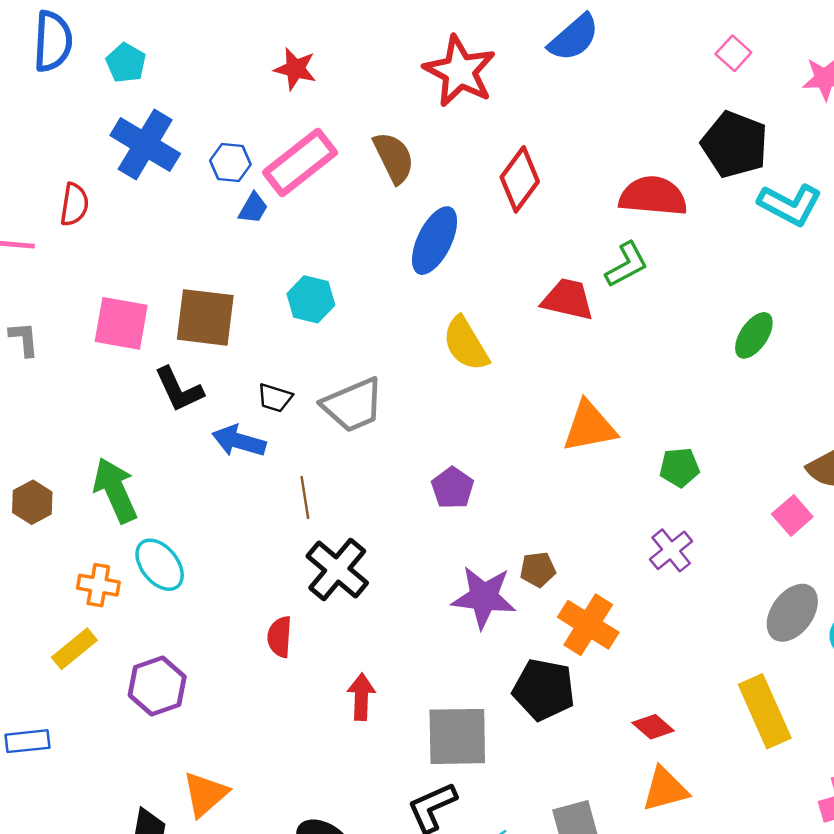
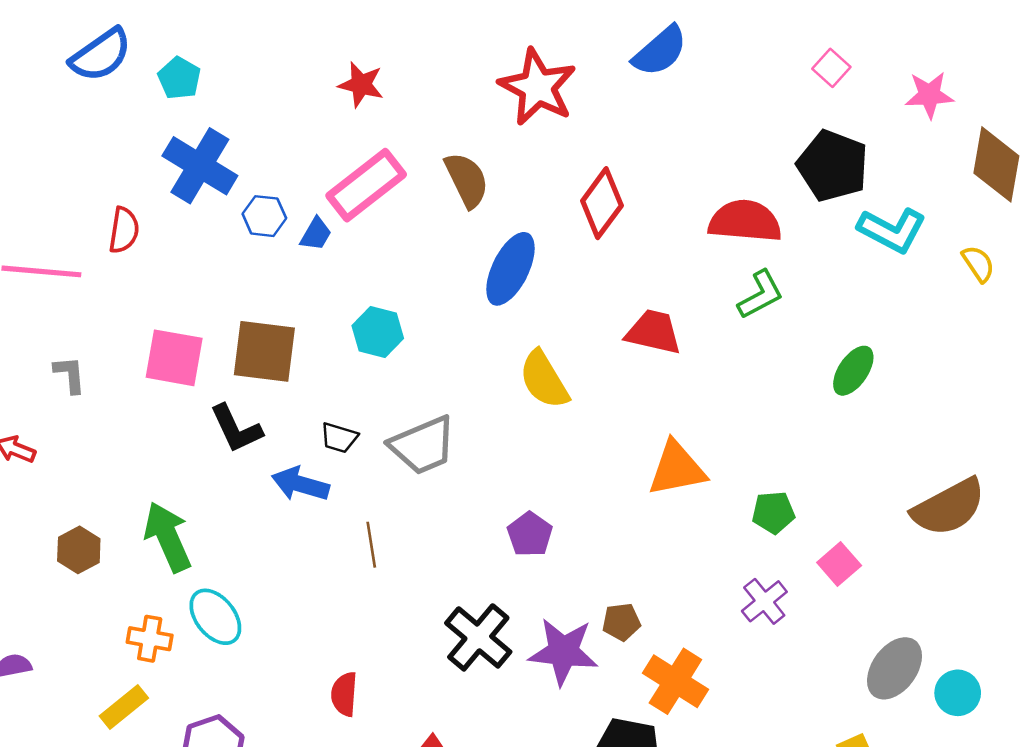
blue semicircle: (53, 41) -> (101, 55), turned 52
blue hexagon: (230, 163) -> (264, 216), moved
green L-shape: (627, 265) -> (760, 295), moved
pink square: (792, 515) -> (839, 564), moved
black cross: (337, 570) -> (478, 637), moved

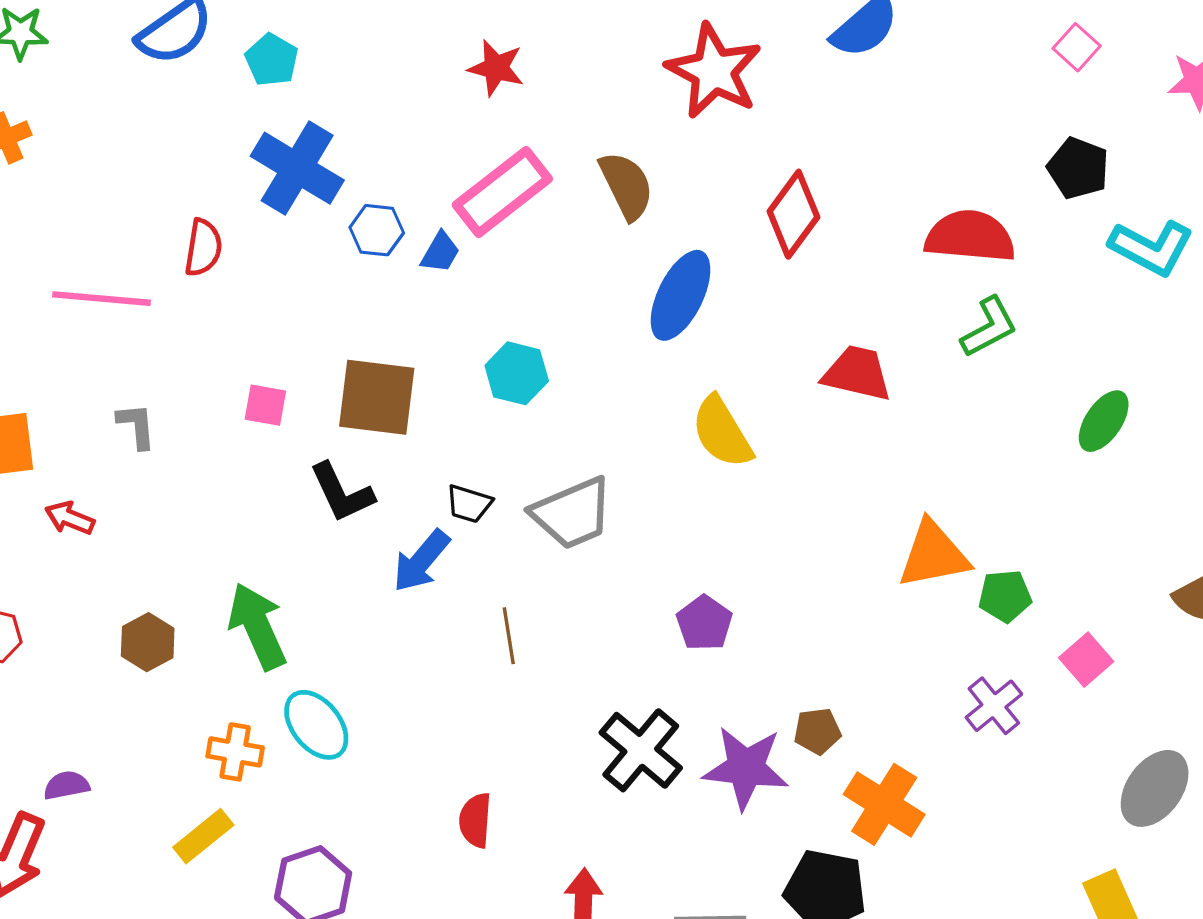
black pentagon: (833, 166) -> (1078, 168), size x0.7
pink square: (174, 358) -> (265, 405), size x0.6
orange triangle: (677, 469) -> (933, 555), moved
blue arrow: (300, 484) -> (421, 561), turned -66

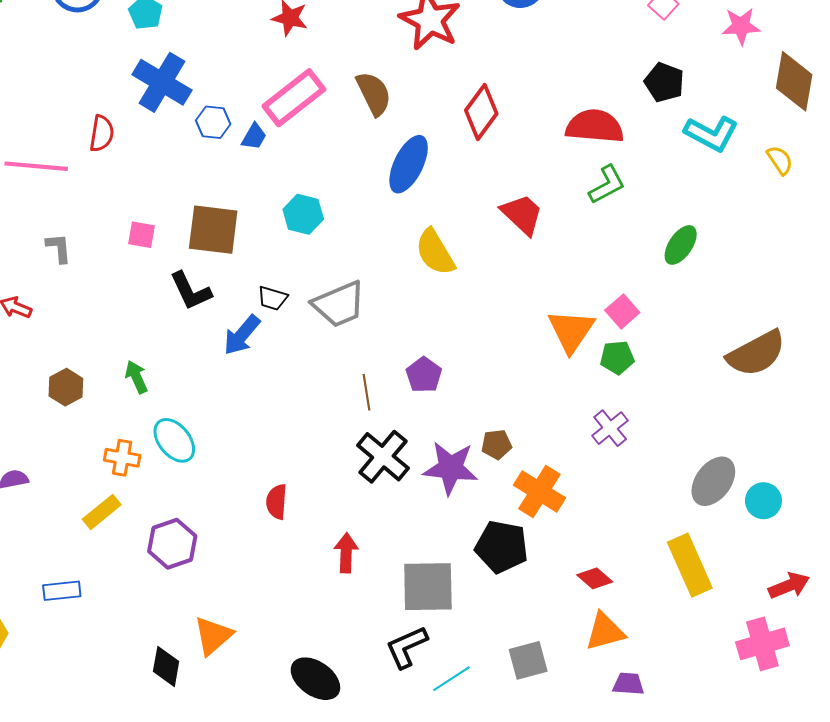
red trapezoid: (857, 373) -> (522, 214), turned 30
orange triangle: (933, 555) -> (571, 331), turned -45
green arrow: (257, 626) -> (136, 377), size x0.6
brown line: (509, 636) -> (367, 392), moved
pink square: (1086, 660) -> (622, 311), moved

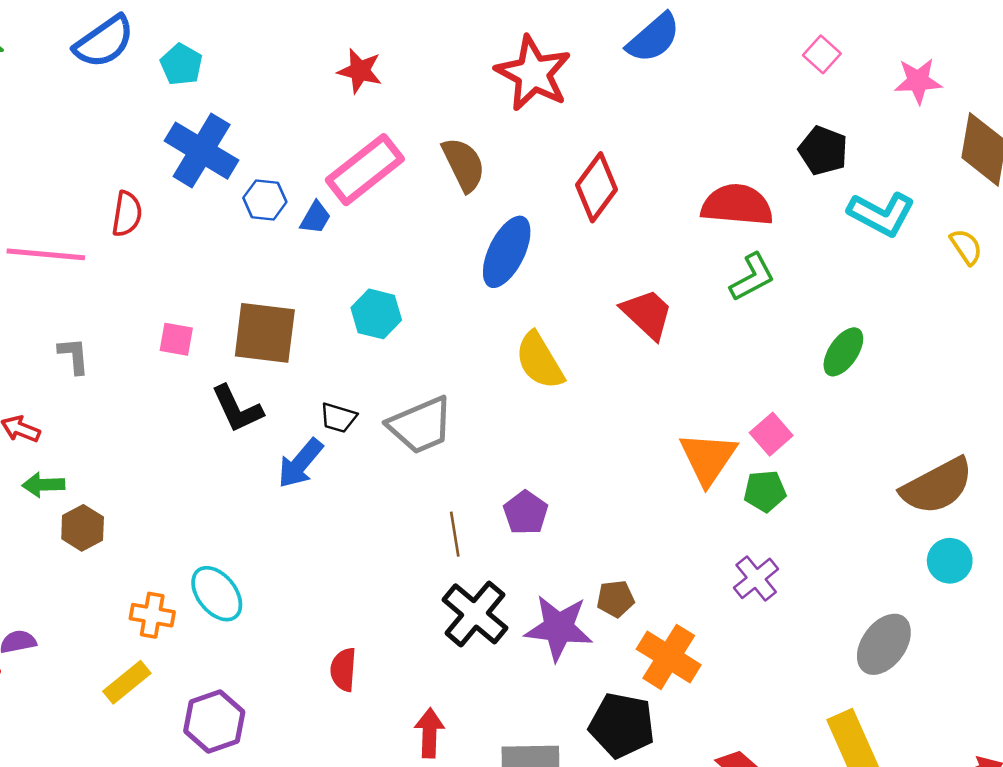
green arrow: (136, 377) -> (43, 485), moved, turned -68
cyan circle: (763, 501) -> (950, 561), moved

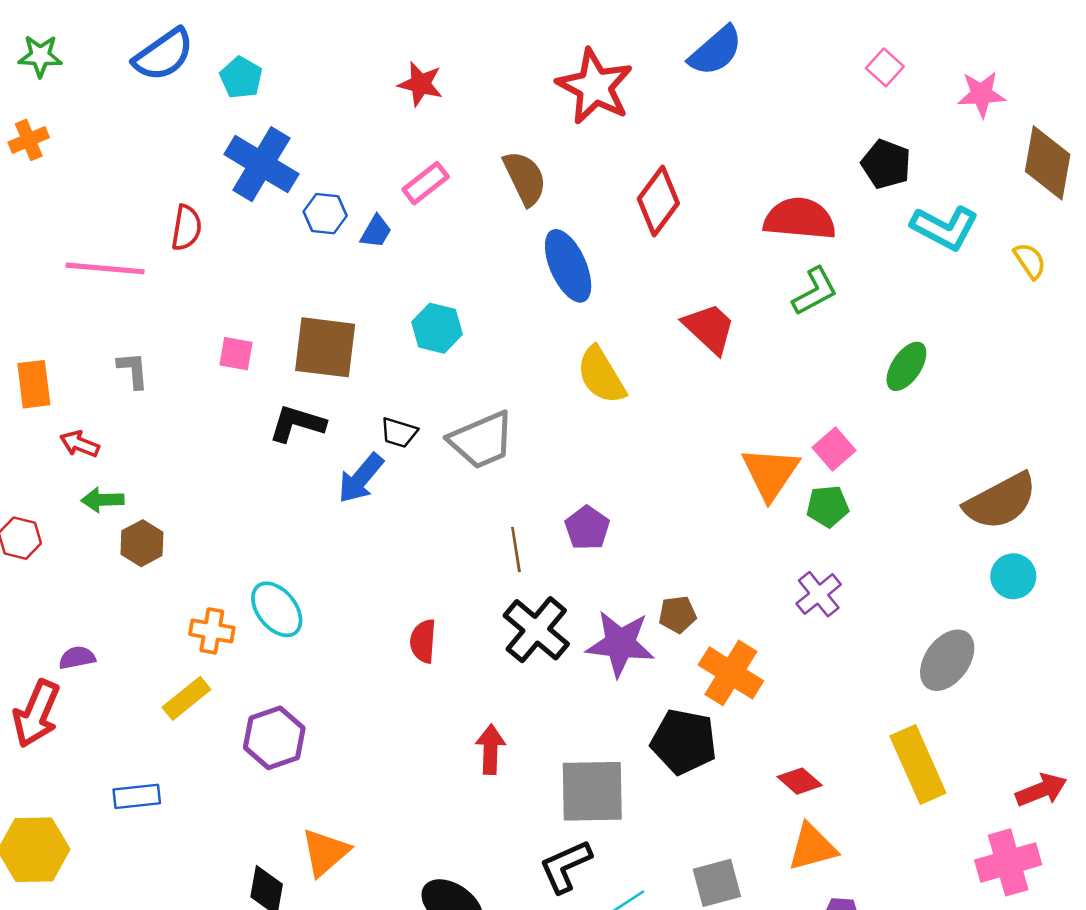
pink rectangle: (365, 170) -> (426, 183), size x0.6
blue ellipse: (507, 252) -> (568, 266), turned -50
black L-shape: (237, 409) -> (297, 424), turned 132
red semicircle: (343, 670) -> (423, 641), moved

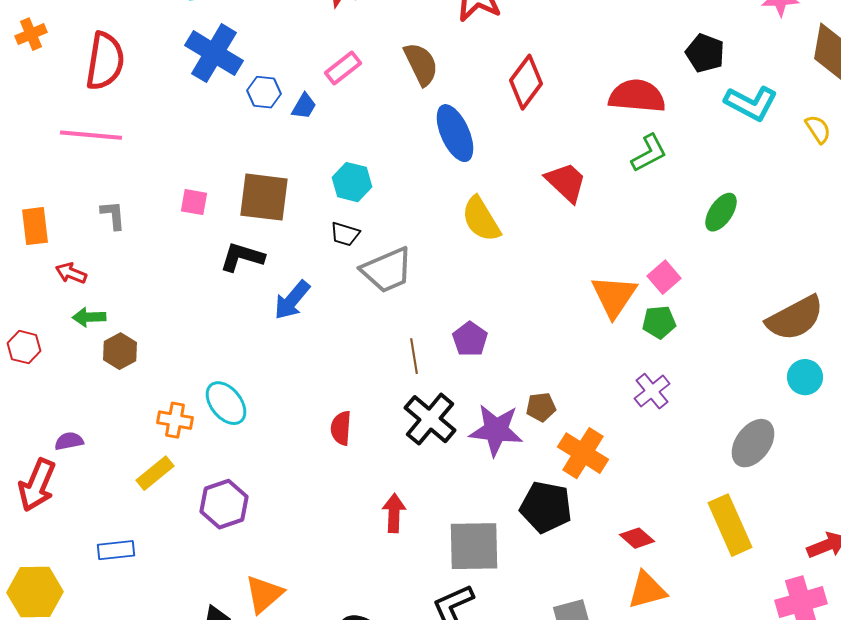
red semicircle: (186, 228) -> (105, 61), moved, size x1.6
black trapezoid: (399, 433) -> (345, 234), moved

